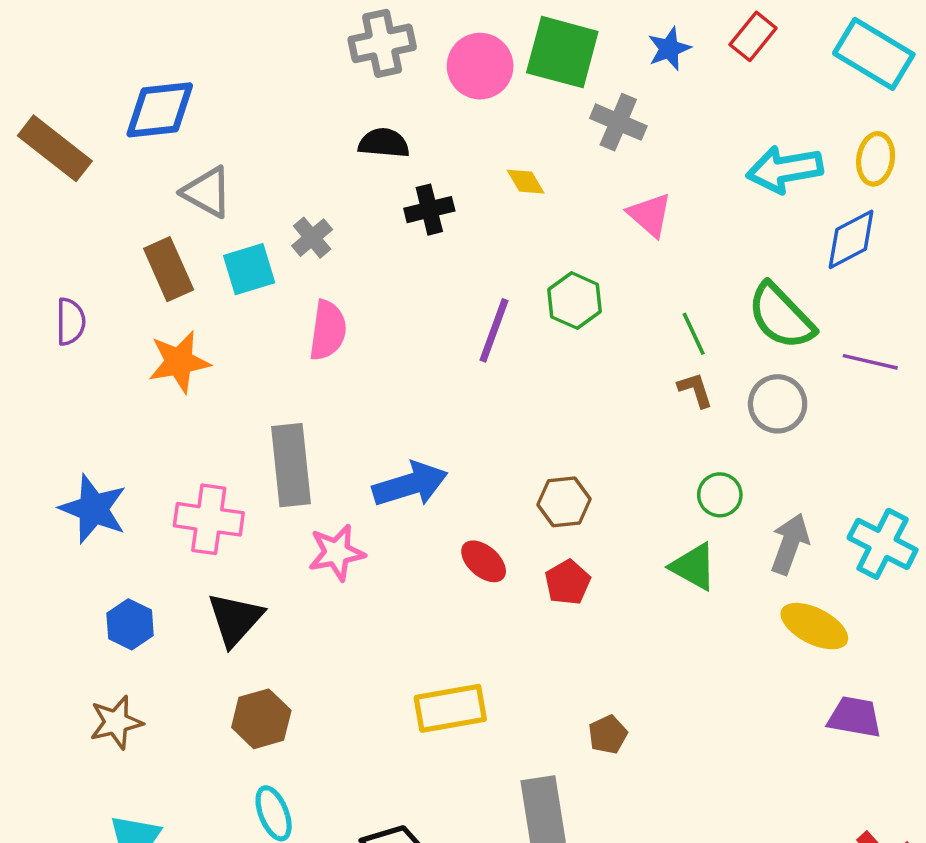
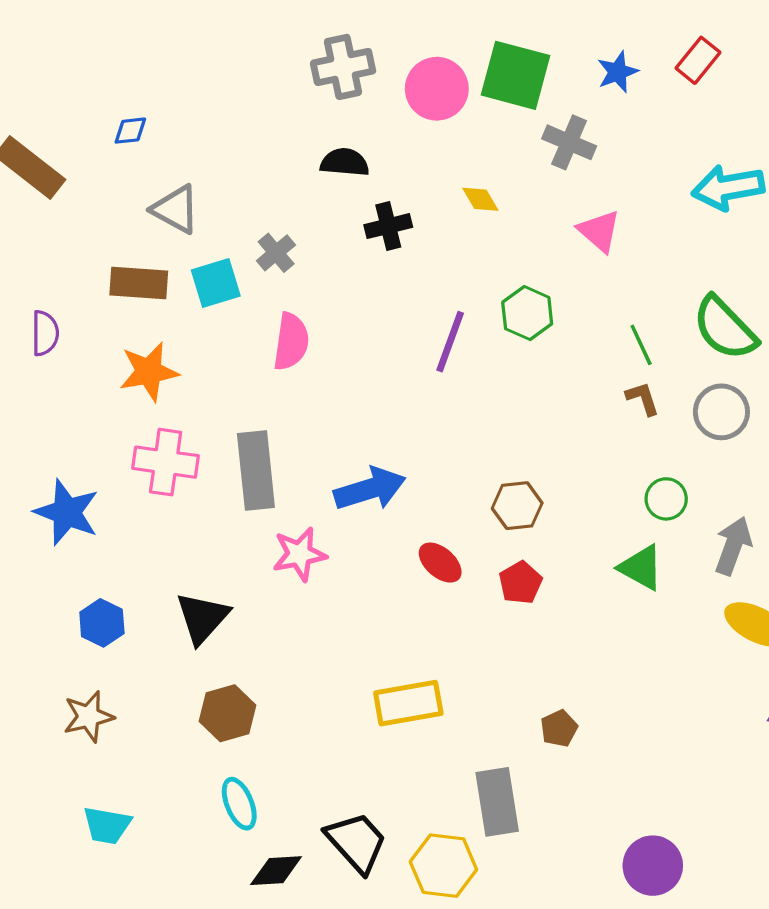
blue diamond: (160, 110) -> (130, 131), size x0.5
brown rectangle: (169, 269) -> (139, 283), turned -62
pink cross: (209, 519) -> (166, 462), moved

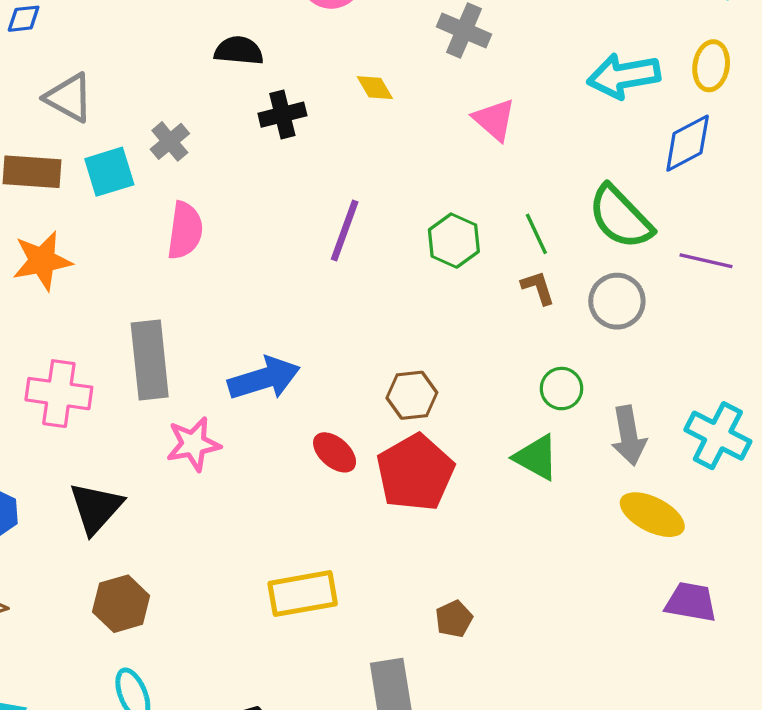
green hexagon: (527, 313) -> (454, 241), moved
pink cross: (166, 462) -> (59, 394), moved
gray arrow: (733, 546) -> (629, 436), turned 150
red pentagon: (521, 583) -> (415, 473), size x1.8

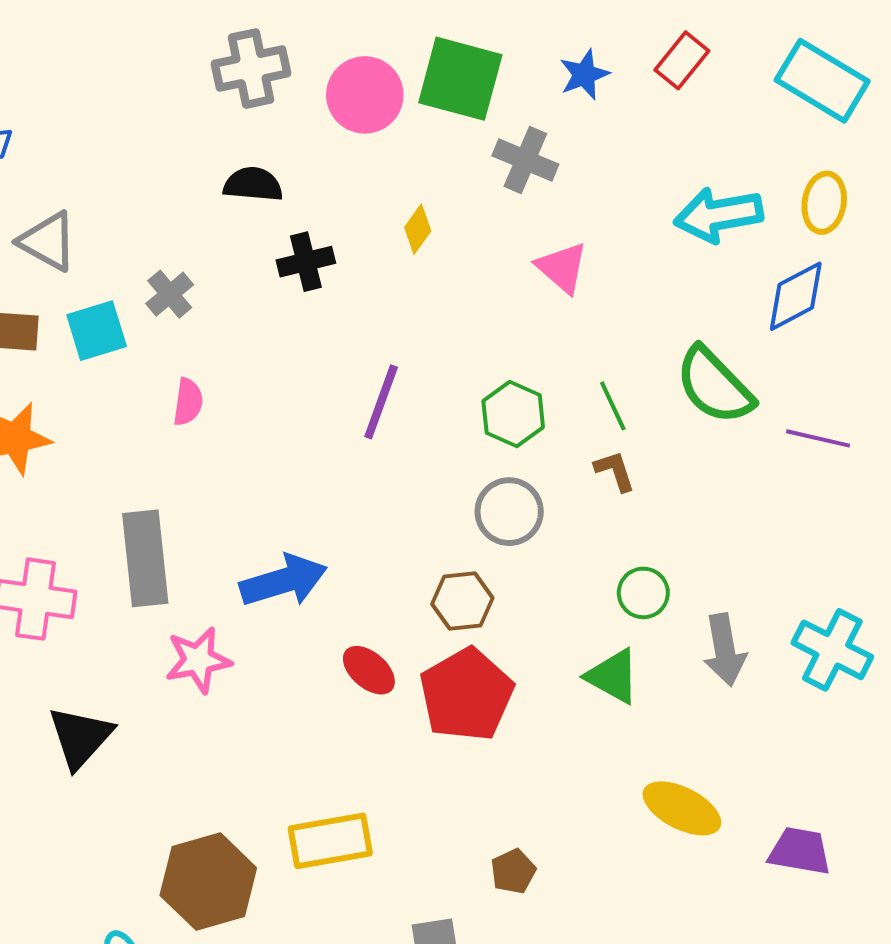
yellow diamond: (375, 88) -> (418, 229), turned 66
pink semicircle: (185, 231) -> (188, 402), size x0.7
gray circle: (617, 301) -> (509, 512), moved
yellow ellipse: (652, 515) -> (682, 808), moved
brown hexagon: (121, 604) -> (208, 882), moved, size x1.4

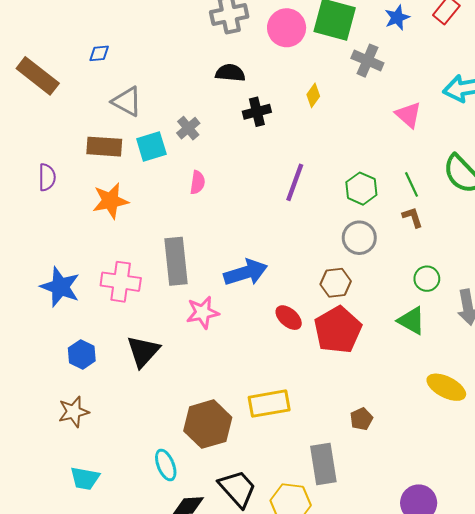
pink triangle: (562, 268) -> (408, 115), moved

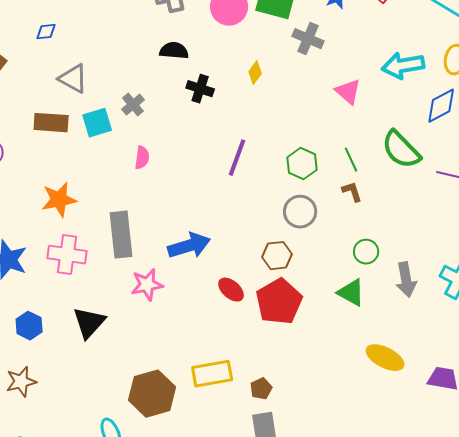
black cross: (257, 112) -> (200, 89), turned 32
orange star: (110, 201) -> (59, 200), moved
brown pentagon: (361, 419) -> (261, 389), moved

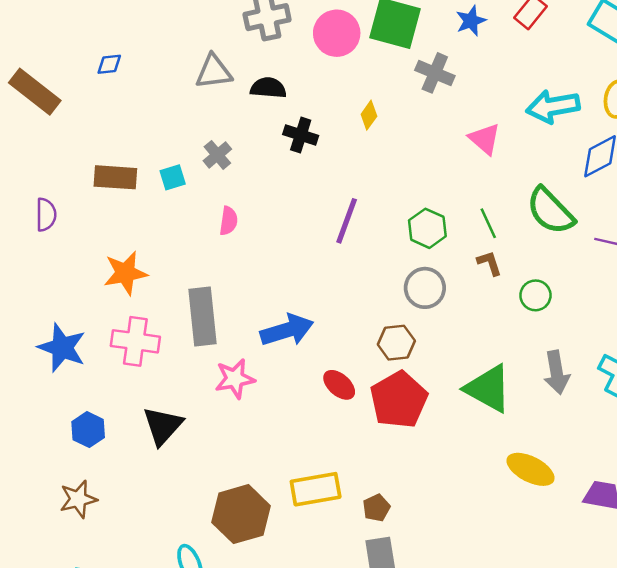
gray triangle: (73, 79) -> (214, 72), moved, turned -36
cyan square: (97, 123) -> (173, 177), size x0.7
green circle: (366, 252) -> (535, 295), moved
green triangle: (351, 293) -> (488, 389), size x1.4

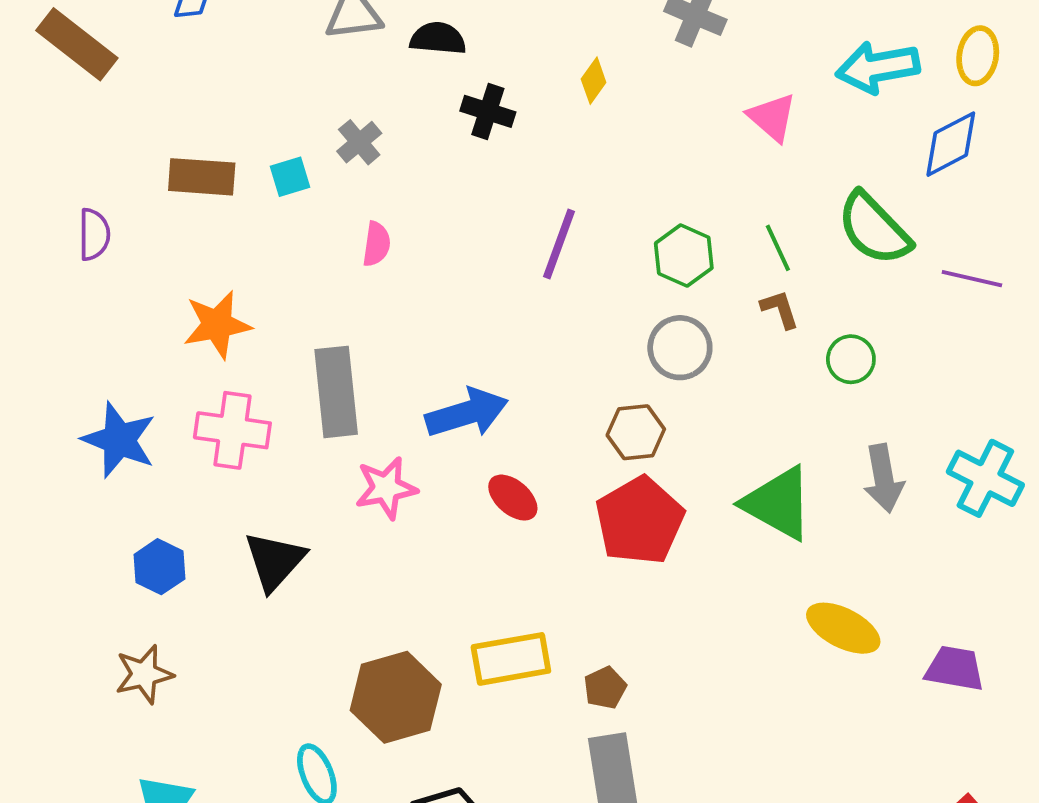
red ellipse: (339, 385) -> (513, 498), moved

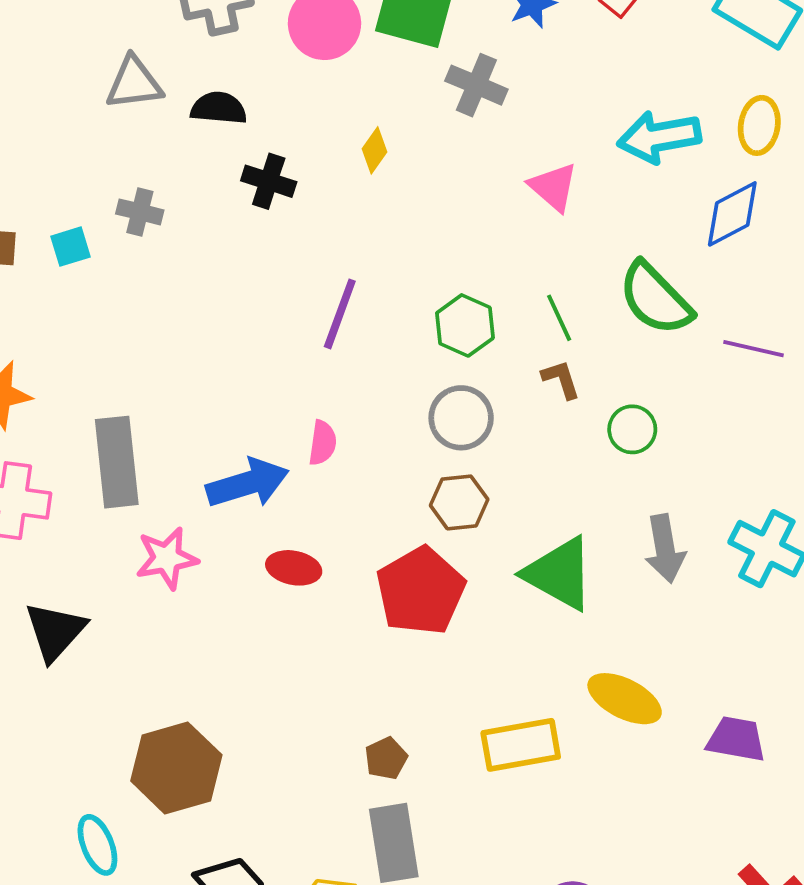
gray cross: (359, 142) -> (140, 212), turned -36
pink semicircle: (376, 244) -> (323, 443), moved
brown hexagon: (636, 432) -> (459, 502), moved
red ellipse: (513, 498) -> (294, 568), turned -30
yellow rectangle: (511, 659) -> (521, 745), moved

